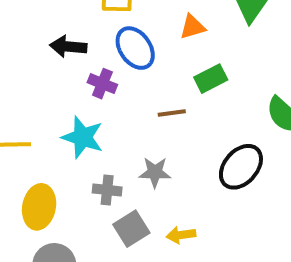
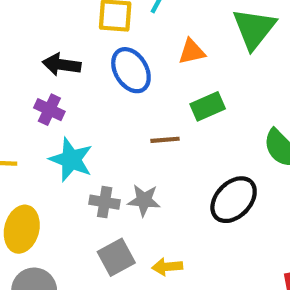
purple cross: (102, 84) -> (49, 110), moved
gray cross: (107, 190) -> (105, 202), moved

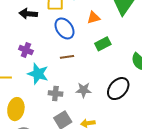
black arrow: (62, 65) -> (28, 14), moved
brown line: (165, 140) -> (67, 57), moved
gray star: (144, 200) -> (84, 90), moved

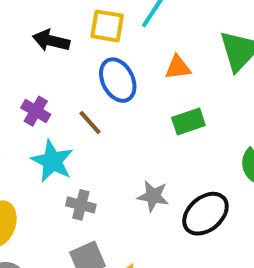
brown line: (67, 57) -> (90, 123), moved, turned 48
gray star: (84, 90) -> (153, 196), moved

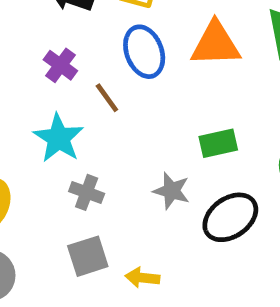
orange triangle: (178, 67) -> (215, 44), size x1.6
purple cross: (36, 111) -> (60, 65), moved
green rectangle: (188, 121) -> (218, 143), moved

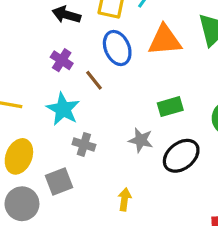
gray square: (88, 256) -> (59, 181), moved
yellow arrow: (142, 278) -> (125, 199), turned 95

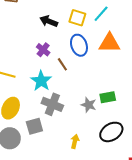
green rectangle: (170, 107) -> (108, 97), moved
gray cross: (84, 144) -> (52, 104), size x1.5
black ellipse: (181, 156) -> (111, 132), moved

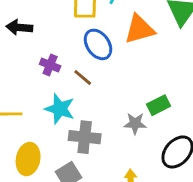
black arrow: (49, 21) -> (19, 27), moved

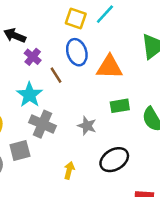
black arrow: (19, 27) -> (15, 35), moved
orange triangle: (139, 29) -> (109, 67), moved
green rectangle: (159, 105) -> (120, 106), moved

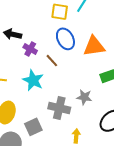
gray cross: (43, 124) -> (59, 108), moved

